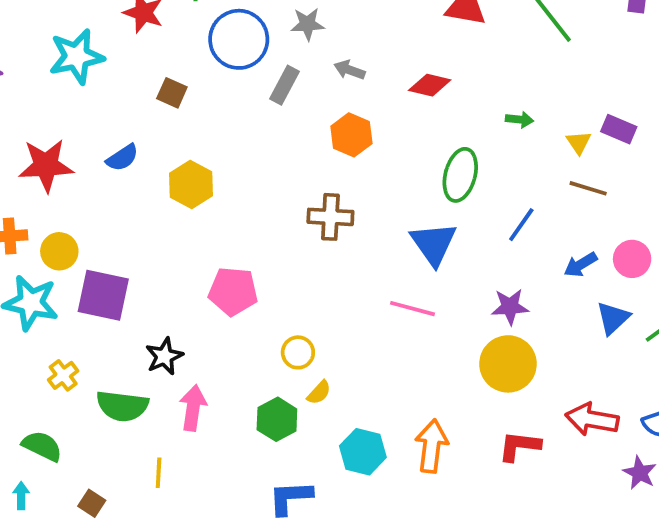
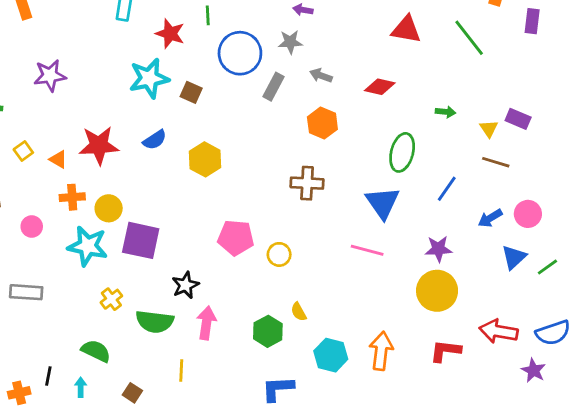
cyan star: (76, 57) -> (149, 78), moved
yellow circle: (298, 352) -> (279, 254), moved
yellow semicircle: (319, 393) -> (299, 312), turned 108

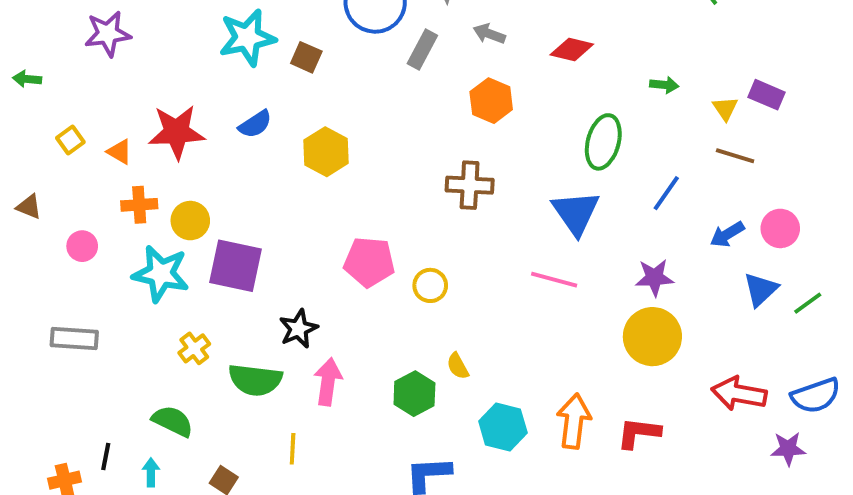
red L-shape: (445, 351) -> (639, 433), moved
purple star: (533, 370) -> (788, 449), turned -30

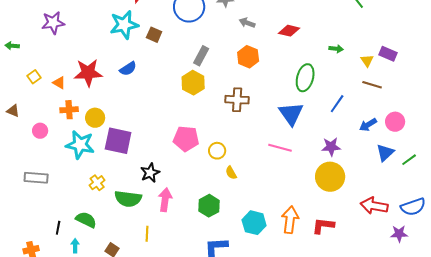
gray rectangle: (422, 49) -> (201, 56), moved
yellow hexagon: (326, 152) -> (193, 83), moved
yellow semicircle: (458, 366) -> (231, 173), moved
black line: (106, 457) -> (58, 228), moved

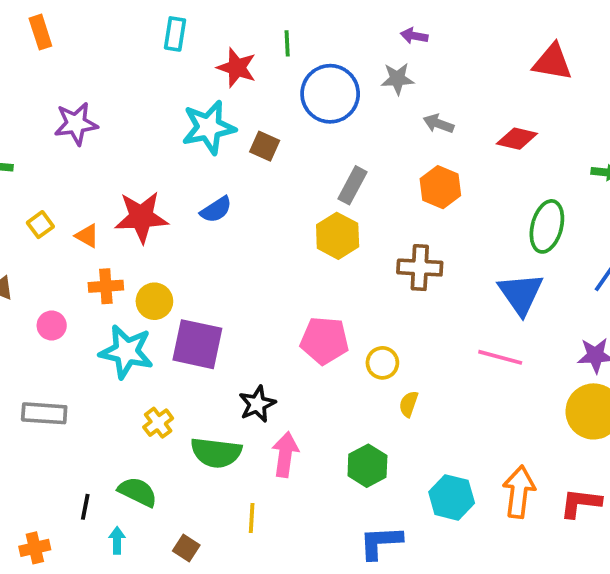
yellow semicircle: (231, 173) -> (409, 404), turned 48

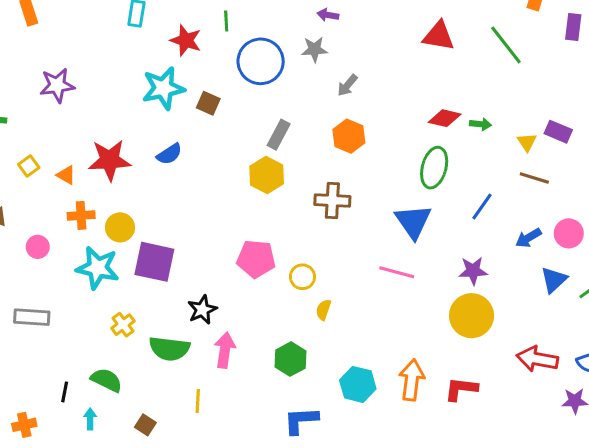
gray arrow: (438, 124) -> (347, 85), turned -70
red diamond: (517, 139) -> (445, 118), moved

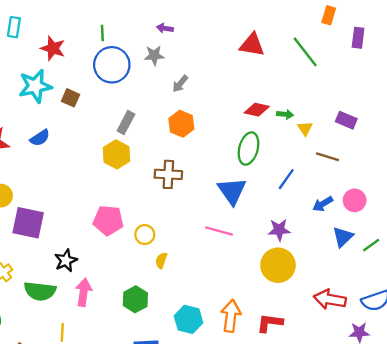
green line: (226, 21) -> (102, 33), moved
yellow triangle: (527, 142) -> (305, 128), moved

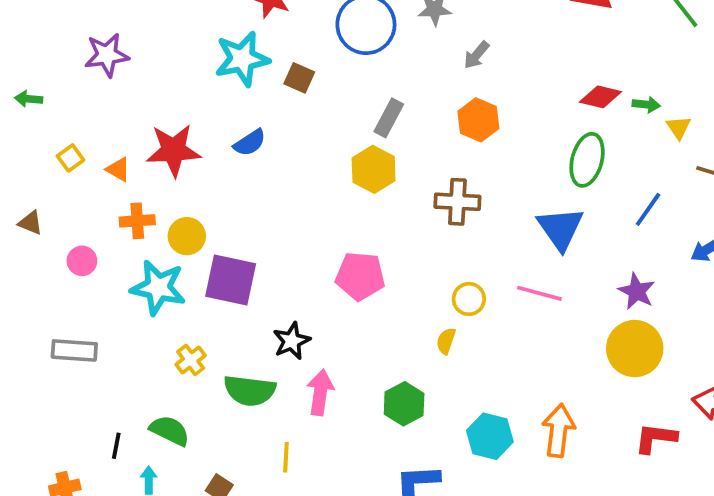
purple star: (279, 230) -> (637, 291), turned 30
yellow circle: (145, 235) -> (469, 299), moved
red L-shape: (270, 323) -> (656, 438), moved

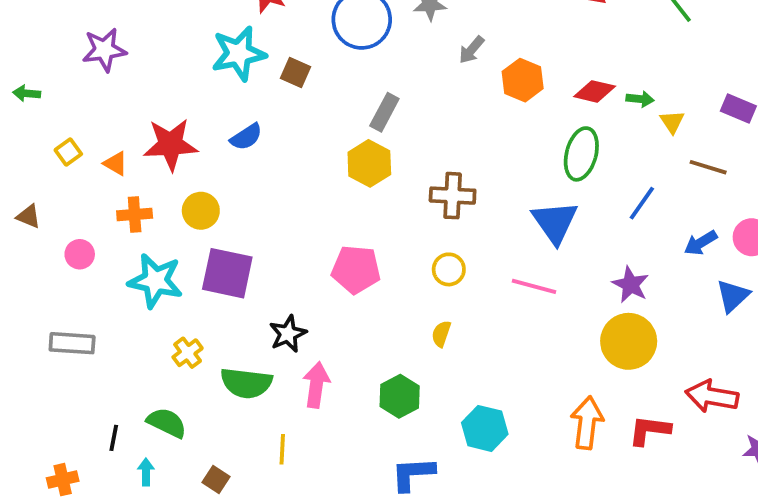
orange hexagon: (478, 120) -> (523, 80), moved
yellow circle: (187, 236) -> (201, 211), moved
yellow circle: (469, 299) -> (449, 269), moved
orange arrow: (558, 430) -> (587, 423), moved

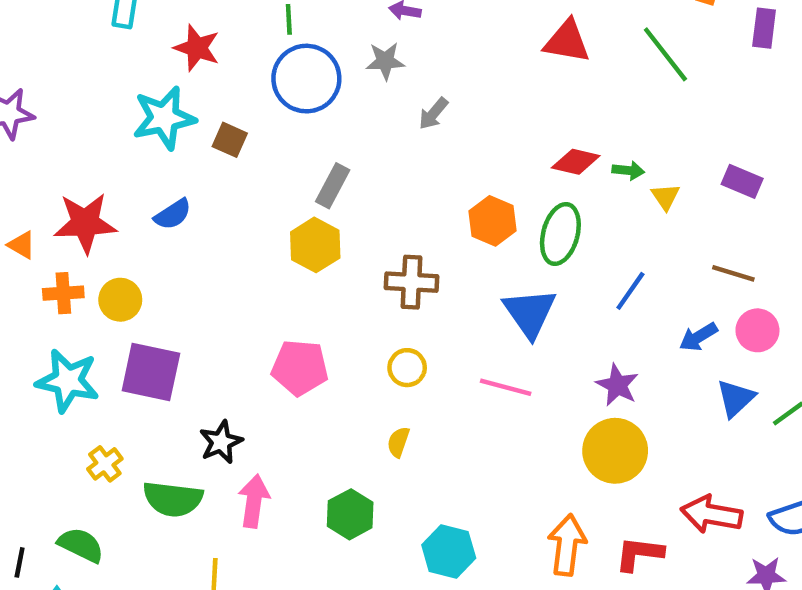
orange hexagon: (523, 80) -> (493, 221), moved
brown line: (708, 167) -> (733, 273), moved
orange cross: (135, 214) -> (63, 293), moved

